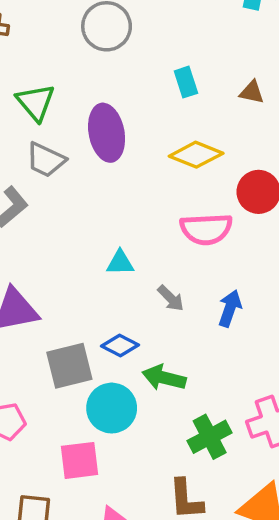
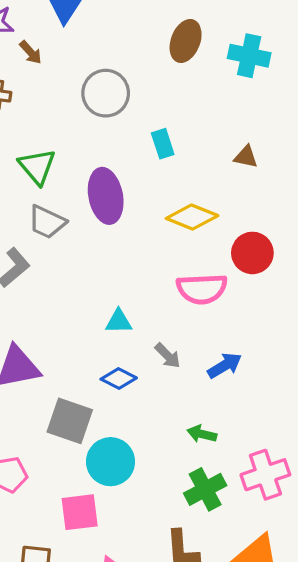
cyan rectangle: (186, 82) -> (163, 144), moved
blue arrow: (230, 308) -> (225, 365), turned 40
blue diamond: (120, 346) -> (119, 379), moved
gray square: (69, 366) -> (70, 421), turned 33
green arrow: (164, 378) -> (202, 434), moved, size x0.7

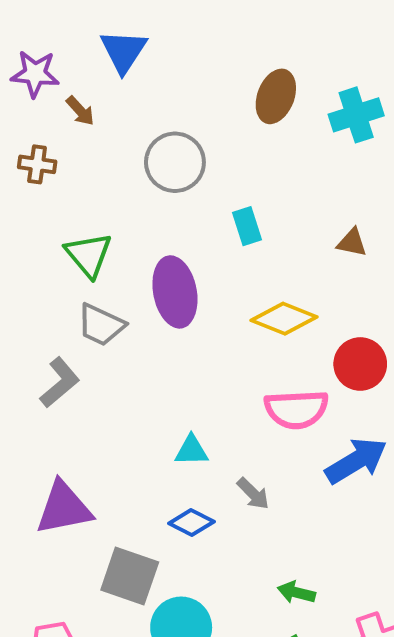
cyan cross: (249, 56) -> (356, 115), turned -30
blue arrow: (225, 365) -> (356, 461), moved, size x1.4

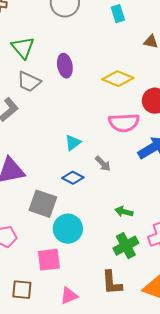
cyan rectangle: (247, 226) -> (118, 14), moved
purple ellipse: (175, 292) -> (65, 66), size x0.7
cyan triangle: (191, 450) -> (73, 143), turned -36

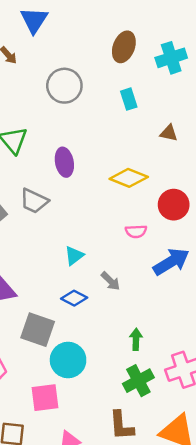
gray trapezoid: (29, 82) -> (34, 201), moved
pink semicircle: (124, 123) -> (136, 231), size x0.6
green arrow: (124, 212) -> (136, 339), turned 78

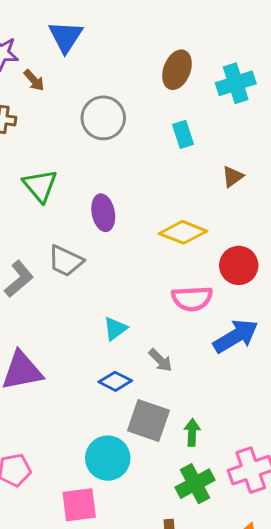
brown triangle: (169, 133) -> (233, 177), turned -48
pink semicircle: (136, 231) -> (192, 299), size x1.5
gray square: (38, 330) -> (148, 420), moved

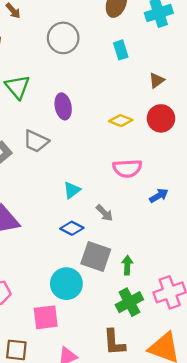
yellow diamond: (183, 232) -> (121, 121), size x0.7
red circle: (239, 265) -> (161, 118), moved
blue arrow: (236, 336) -> (159, 196), size x0.6

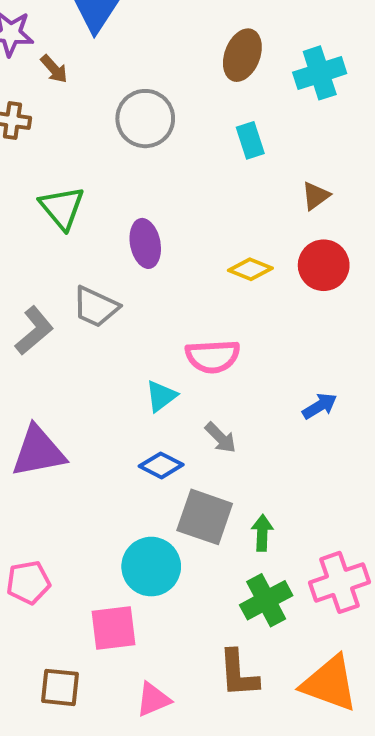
pink semicircle: (127, 168) -> (213, 356), moved

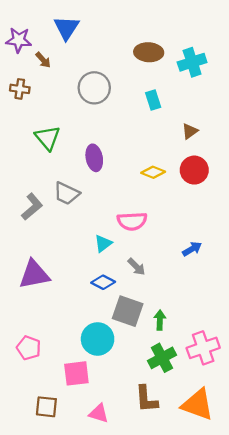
brown ellipse: (242, 55) -> (149, 52), turned 72
pink pentagon: (28, 582) -> (29, 348), turned 30
pink triangle: (153, 699) -> (99, 413), turned 40

